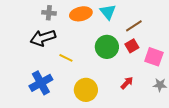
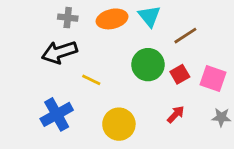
red square: (132, 46) -> (180, 74), moved

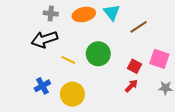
green circle: (148, 65) -> (98, 54), moved
red square: (180, 74) -> (134, 66), moved, turned -32
blue cross: (57, 114) -> (42, 86), size x0.7
yellow circle: (119, 124) -> (72, 94), moved

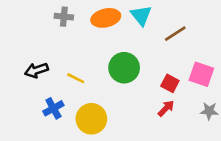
black arrow: (44, 39) -> (36, 70), moved, size x0.7
yellow line: (68, 60) -> (76, 78), moved

